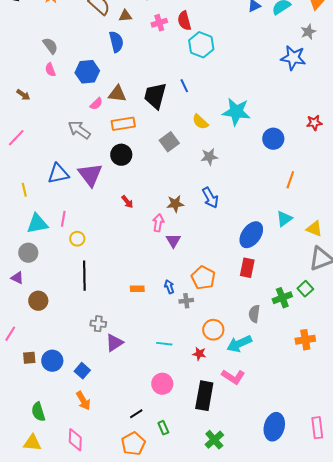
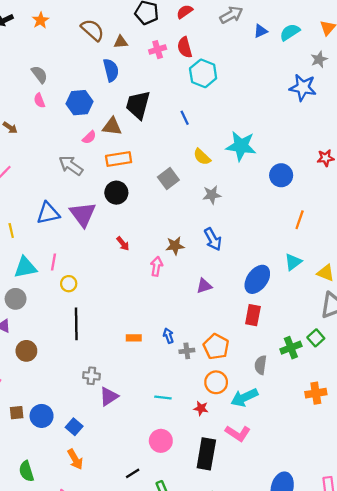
black trapezoid: (155, 96) -> (138, 105), moved
purple triangle: (173, 241) -> (204, 286), moved, turned 42
orange pentagon: (203, 278) -> (216, 347), moved

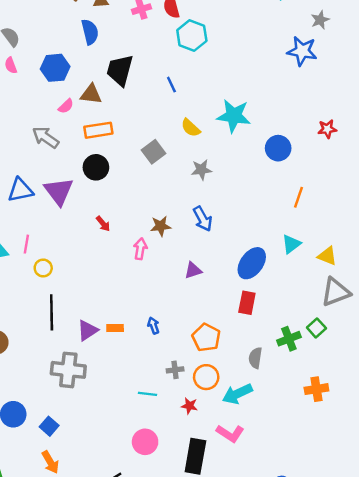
gray cross: (187, 351) -> (175, 370), moved
gray cross: (91, 376) -> (68, 370), size x1.8
purple triangle: (109, 396) -> (88, 330), moved

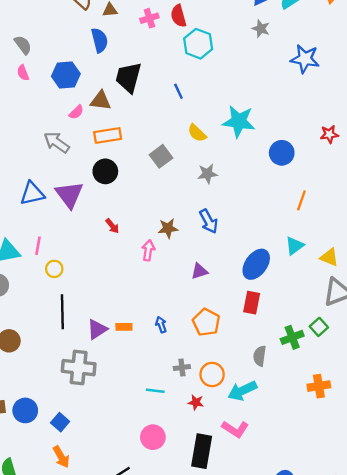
gray star: (320, 20) -> (261, 29), moved, turned -30
orange pentagon: (206, 338) -> (206, 322), moved

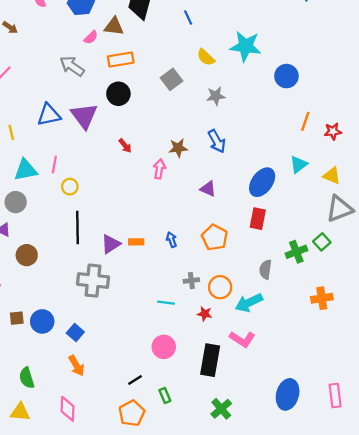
red star: (329, 134) -> (333, 131), moved
purple triangle: (199, 271) -> (208, 189), turned 42

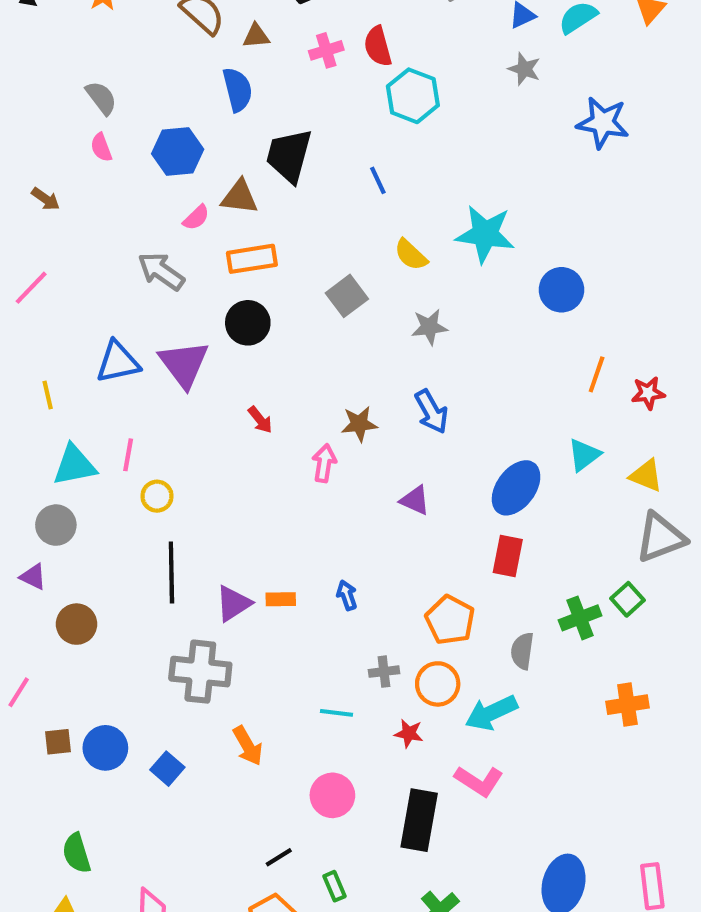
orange pentagon: (215, 237) -> (450, 620), moved
orange arrow: (76, 366) -> (248, 746), moved

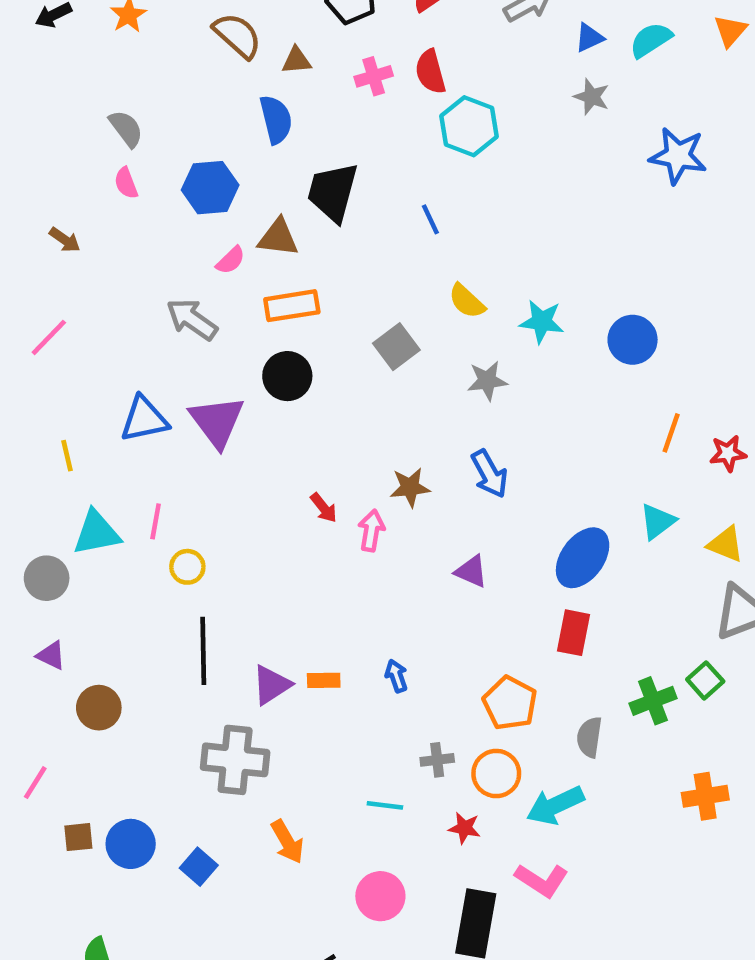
cyan star: (485, 234) -> (542, 322), moved, size x0.7
red arrow: (260, 420) -> (324, 508), moved
gray circle: (56, 525) -> (47, 578), moved

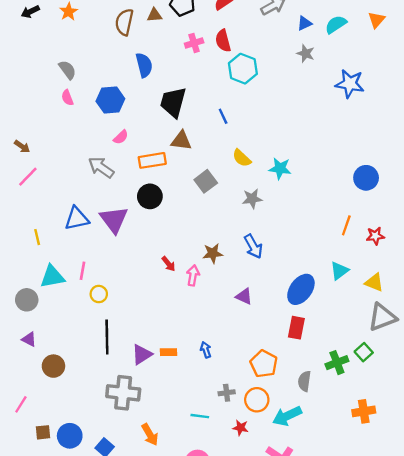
brown semicircle: (237, 35) -> (124, 22), turned -120
brown triangle: (296, 60) -> (155, 15), moved
brown triangle: (278, 238) -> (181, 141), moved
brown arrow: (65, 240) -> (22, 146), moved
blue circle: (633, 340) -> (366, 178), moved

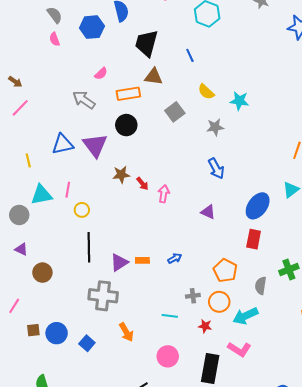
blue hexagon: (110, 100) -> (92, 27), moved
brown star: (213, 253) -> (121, 175), moved
blue arrow: (206, 350) -> (175, 258), turned 80

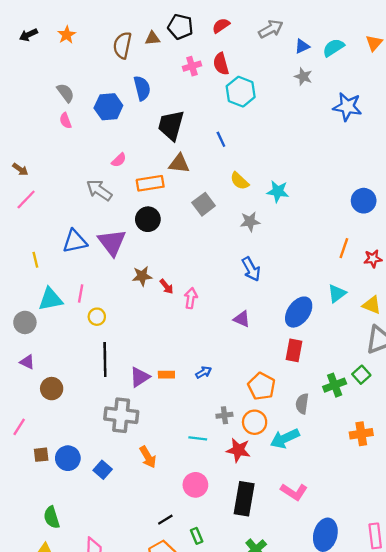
red star: (205, 326) -> (238, 450), size x1.5
pink L-shape: (239, 349) -> (294, 492), moved

